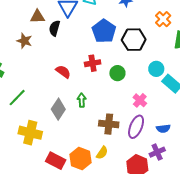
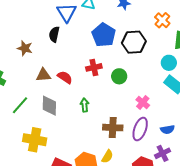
brown triangle: (37, 17) -> (43, 75), moved
cyan circle: (156, 69) -> (169, 63), moved
gray diamond: (58, 109) -> (49, 106), moved, turned -30

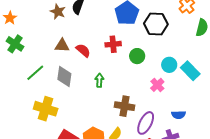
brown star: (25, 48) -> (58, 12), moved
cyan circle: (169, 63) -> (169, 65), moved
purple ellipse: (140, 129) -> (146, 123), moved

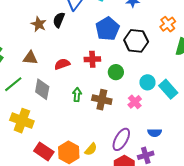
brown triangle: (62, 46) -> (30, 58), moved
red semicircle: (83, 50) -> (62, 64), turned -63
brown cross: (125, 106) -> (102, 100), moved

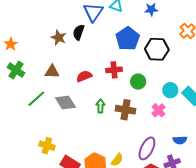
gray diamond: (42, 89) -> (65, 102), turned -40
yellow cross: (22, 121) -> (47, 146), moved, size x0.7

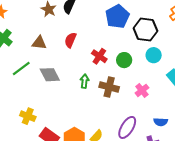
red cross: (114, 70) -> (99, 56), moved, turned 35
red semicircle: (84, 76) -> (70, 40), moved, turned -49
cyan circle: (170, 90) -> (154, 55), moved

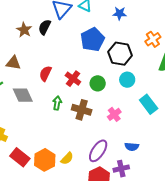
red semicircle: (70, 40) -> (45, 73), moved

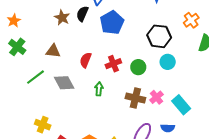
blue pentagon: (92, 40) -> (112, 22), moved
red cross: (73, 79) -> (113, 64), turned 35
cyan rectangle: (149, 104) -> (181, 105), moved
brown cross: (82, 110) -> (135, 98), moved
blue semicircle: (132, 147) -> (168, 128), moved

